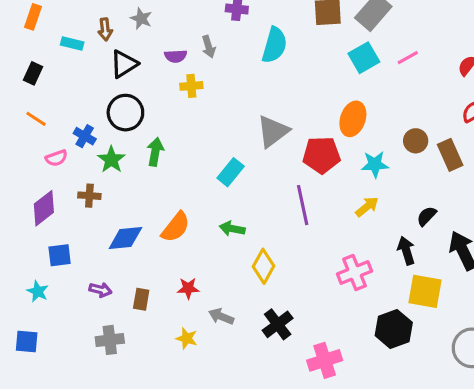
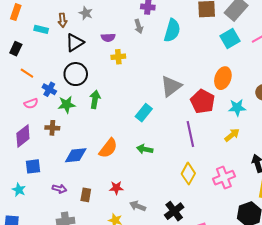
gray arrow: (209, 47) -> (139, 26), moved
orange line: (36, 119) -> (27, 73), moved
red pentagon: (322, 155) -> (203, 101), turned 30
green star: (111, 160) -> (67, 105), turned 30
yellow diamond: (263, 266) -> (188, 174), moved

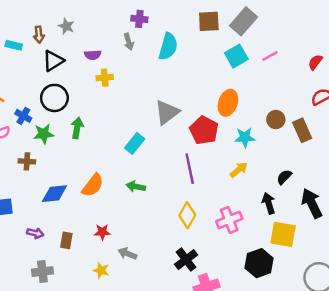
black cross: (174, 211) -> (186, 260), moved

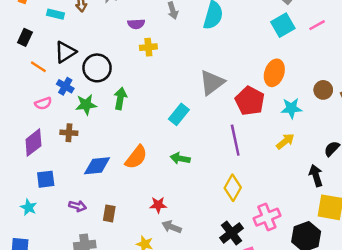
black triangle: (53, 61) -> (65, 52), moved
pink cross: (229, 220) -> (267, 217), moved
red star: (102, 232) -> (158, 205), moved

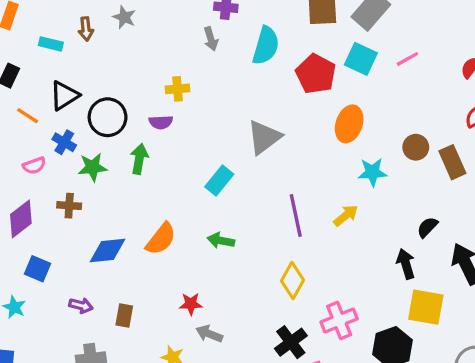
purple semicircle: (136, 24) -> (161, 122), moved
cyan square: (283, 25) -> (361, 59), turned -35
red pentagon: (250, 101) -> (316, 74), moved
yellow arrow: (285, 141) -> (346, 216), moved
blue square: (46, 179) -> (38, 269), turned 30

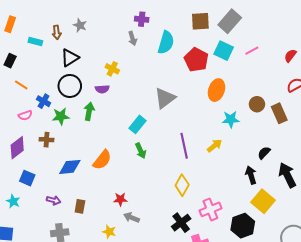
yellow cross: (178, 89) -> (112, 69), turned 32
black triangle: (64, 96) -> (70, 58), moved
green arrow: (221, 241) -> (141, 151), moved, turned -126
yellow square: (426, 307) -> (263, 201), turned 30

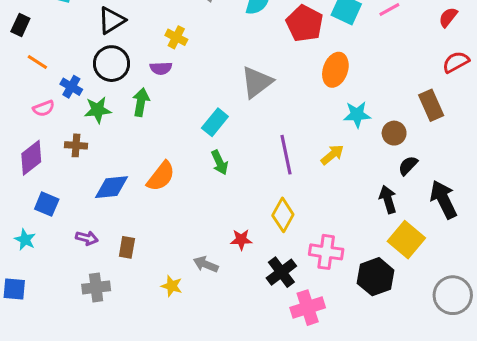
brown circle: (257, 104) -> (394, 133), moved
red star: (120, 199) -> (241, 240), moved
pink cross: (210, 209) -> (326, 252), turned 30

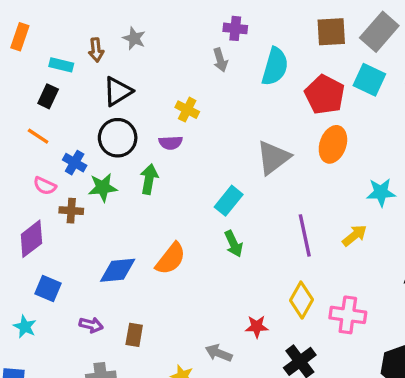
black rectangle: (20, 25) -> (48, 96), moved
orange ellipse: (335, 70) -> (333, 144), moved
pink semicircle: (44, 108) -> (45, 186), turned 45
brown cross: (76, 145) -> (71, 211), moved
pink cross: (326, 252) -> (348, 315), moved

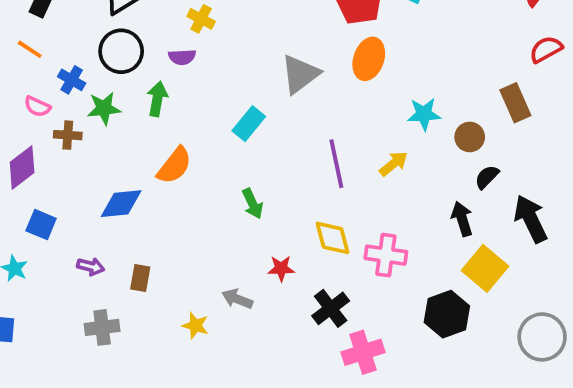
green arrow: (234, 244) -> (253, 204), moved
orange semicircle: (171, 259) -> (174, 166), moved
yellow diamond: (301, 300) -> (333, 238), turned -44

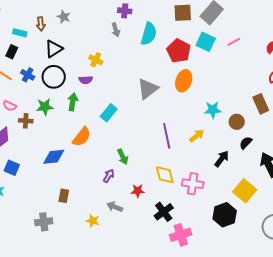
blue cross: (72, 80) -> (28, 75), moved
cyan rectangle: (249, 124) -> (109, 113), moved
black arrow: (462, 219) -> (222, 159), moved, turned 54
purple arrow: (91, 266) -> (109, 176), moved, turned -72

